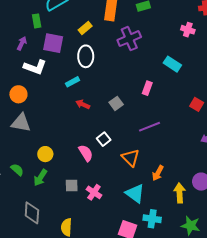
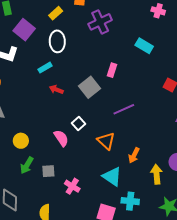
purple square: (53, 43) -> (24, 30), turned 30
pink rectangle: (147, 88) -> (112, 70), moved
gray square: (116, 103) -> (90, 87), size x1.5
green arrow: (40, 178) -> (27, 165), moved
pink cross: (94, 192) -> (72, 186), moved

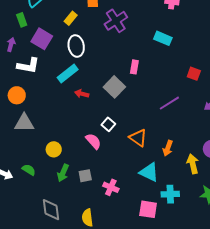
cyan rectangle: (45, 68) -> (68, 74), size x1.5
purple line: (124, 109) -> (169, 103), moved

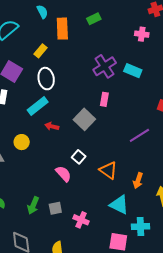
purple cross: (116, 21) -> (105, 66), moved
yellow circle: (54, 149) -> (22, 142), moved

